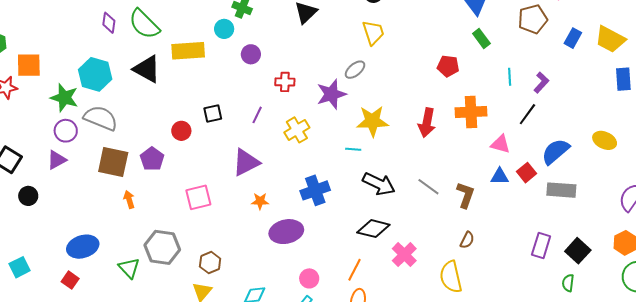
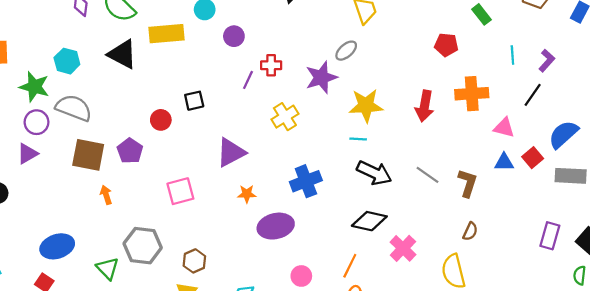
cyan hexagon: (95, 74) -> (67, 61), size x0.7
purple line: (257, 115) -> (248, 80), moved
cyan line: (353, 149) -> (358, 139), moved

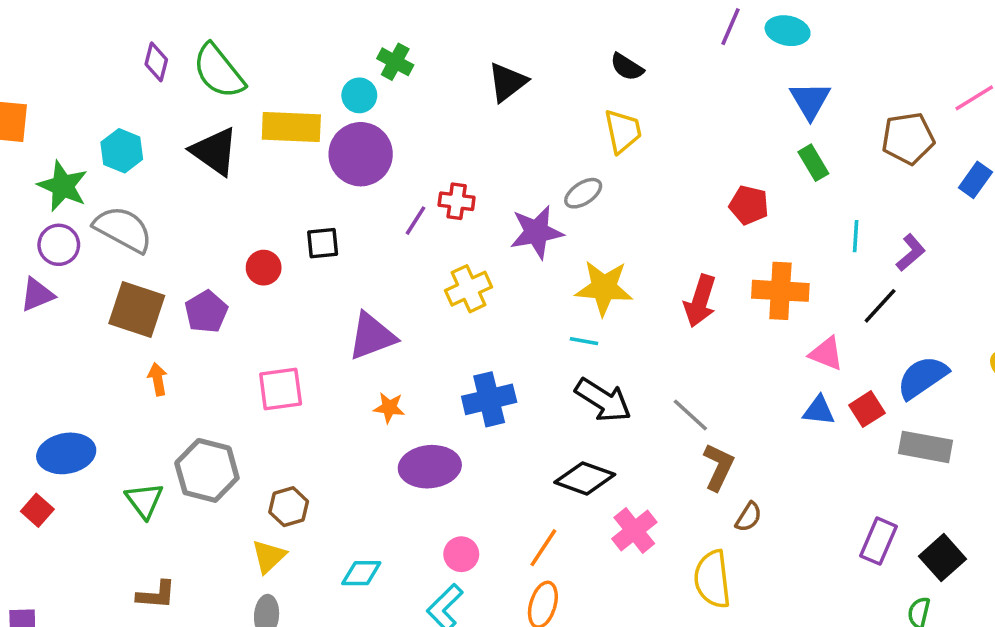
purple circle: (234, 36) -> (361, 154), moved, size x1.8
brown L-shape: (468, 183) -> (719, 467), moved

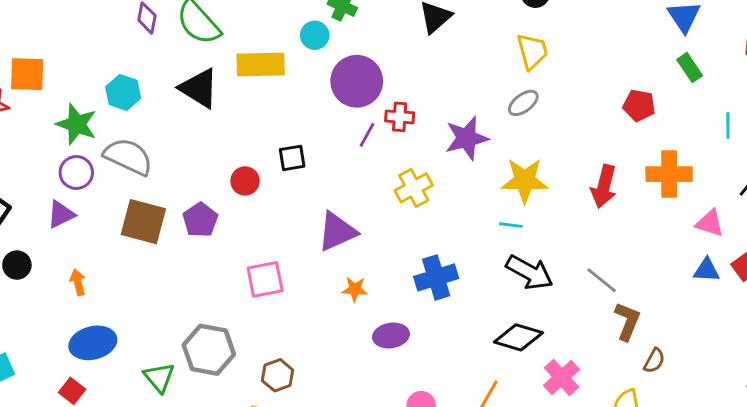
purple circle: (361, 154) -> (357, 81), moved
gray ellipse: (583, 193) -> (523, 103), moved
orange arrow: (158, 379) -> (78, 282), moved
purple ellipse: (430, 467) -> (391, 336), size x0.7

